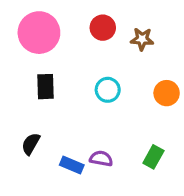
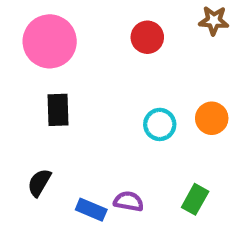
red circle: (103, 28) -> (147, 37), moved
brown star: (142, 39) -> (214, 21), moved
cyan circle: (108, 90) -> (160, 124), moved

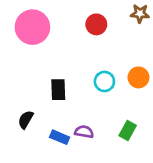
black rectangle: (58, 110) -> (58, 90), moved

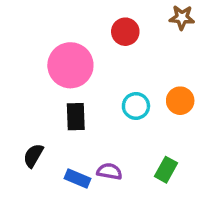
pink circle: (32, 27) -> (70, 65), moved

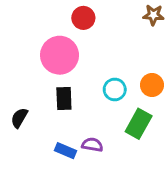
red circle: (125, 32) -> (83, 18), moved
black semicircle: (33, 156) -> (19, 118), moved
green rectangle: (166, 170) -> (139, 124), moved, size x1.4

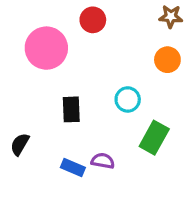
pink circle: (60, 55) -> (46, 48), moved
orange circle: (152, 85) -> (167, 60), moved
black semicircle: (19, 118) -> (20, 144), moved

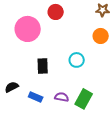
green rectangle: (154, 138) -> (84, 99), moved
black semicircle: (20, 144) -> (12, 87), turned 32
blue rectangle: (73, 168) -> (36, 97), moved

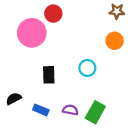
red circle: (56, 12) -> (53, 14), moved

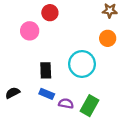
pink circle: (32, 33) -> (30, 31), size x0.7
cyan circle: (87, 68) -> (82, 64), size x1.6
blue rectangle: (41, 110) -> (47, 94), moved

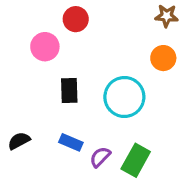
black rectangle: (46, 70) -> (69, 90), moved
purple semicircle: (66, 104) -> (100, 157), turned -56

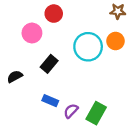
black rectangle: (69, 90) -> (49, 64), turned 42
cyan circle: (124, 97) -> (88, 47), moved
black semicircle: (19, 141) -> (15, 77), moved

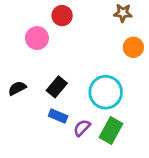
brown star: (118, 11) -> (123, 13), moved
cyan circle: (88, 47) -> (106, 92), moved
black rectangle: (49, 64) -> (57, 87), moved

